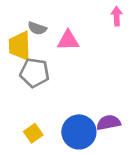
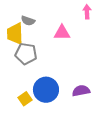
pink triangle: (68, 40) -> (62, 33), moved
blue circle: (79, 132) -> (46, 90), moved

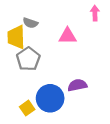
gray pentagon: (26, 54) -> (28, 59), turned 30
purple semicircle: (81, 91) -> (77, 85), moved

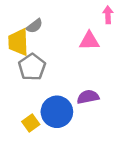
gray semicircle: (30, 23) -> (34, 26), turned -56
pink triangle: (68, 36) -> (89, 41), moved

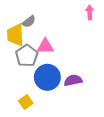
pink triangle: (89, 41) -> (45, 46), moved
blue circle: (57, 112) -> (47, 77), moved

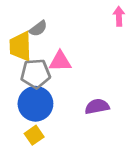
gray pentagon: (27, 56) -> (35, 74), turned 30
blue circle: (47, 77) -> (35, 104), moved

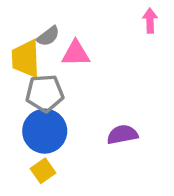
pink triangle: (60, 61) -> (76, 53), moved

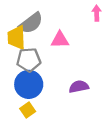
gray semicircle: (48, 36) -> (31, 23), size x1.6
pink triangle: (76, 53) -> (60, 40), moved

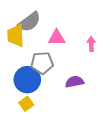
pink arrow: (97, 13) -> (91, 44), moved
gray pentagon: (29, 60) -> (42, 63), moved

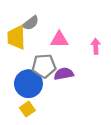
gray semicircle: (29, 22) -> (31, 23), size x0.7
purple semicircle: (74, 82) -> (64, 74), moved

